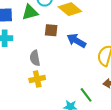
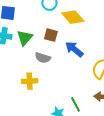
green triangle: (30, 12) -> (25, 38), moved, turned -42
gray semicircle: (35, 58) -> (43, 58), moved, turned -70

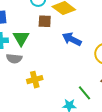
brown square: (51, 35) -> (45, 21), moved
gray semicircle: (43, 58) -> (14, 59), moved

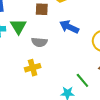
gray semicircle: (14, 59) -> (39, 42), moved

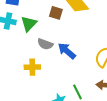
blue arrow: (69, 27) -> (67, 51), moved

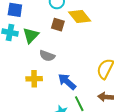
blue arrow: (67, 51) -> (67, 82), moved

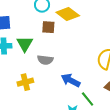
yellow cross: (34, 79) -> (25, 82), moved

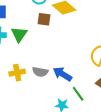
gray semicircle: (45, 60) -> (40, 72), moved

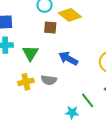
green triangle: (19, 34) -> (30, 53), moved
blue arrow: (62, 74) -> (68, 58), moved

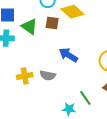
green triangle: (30, 53) -> (29, 27), moved, turned -30

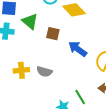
brown square: (52, 23) -> (53, 34), moved
blue arrow: (68, 55) -> (78, 49), moved

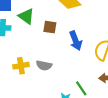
blue arrow: (78, 49) -> (76, 41), turned -144

